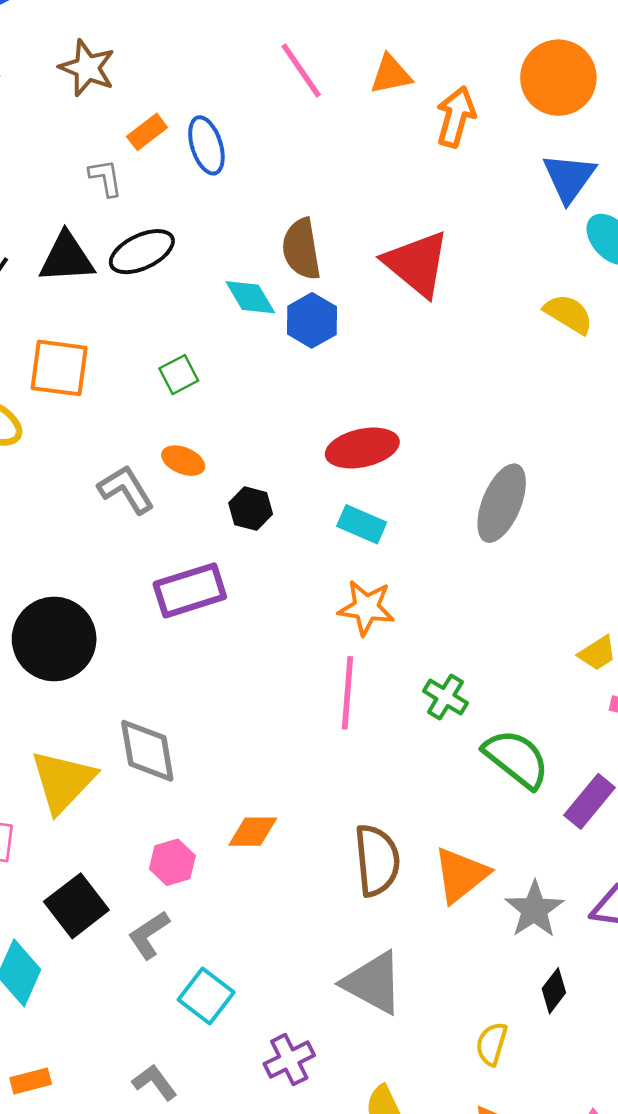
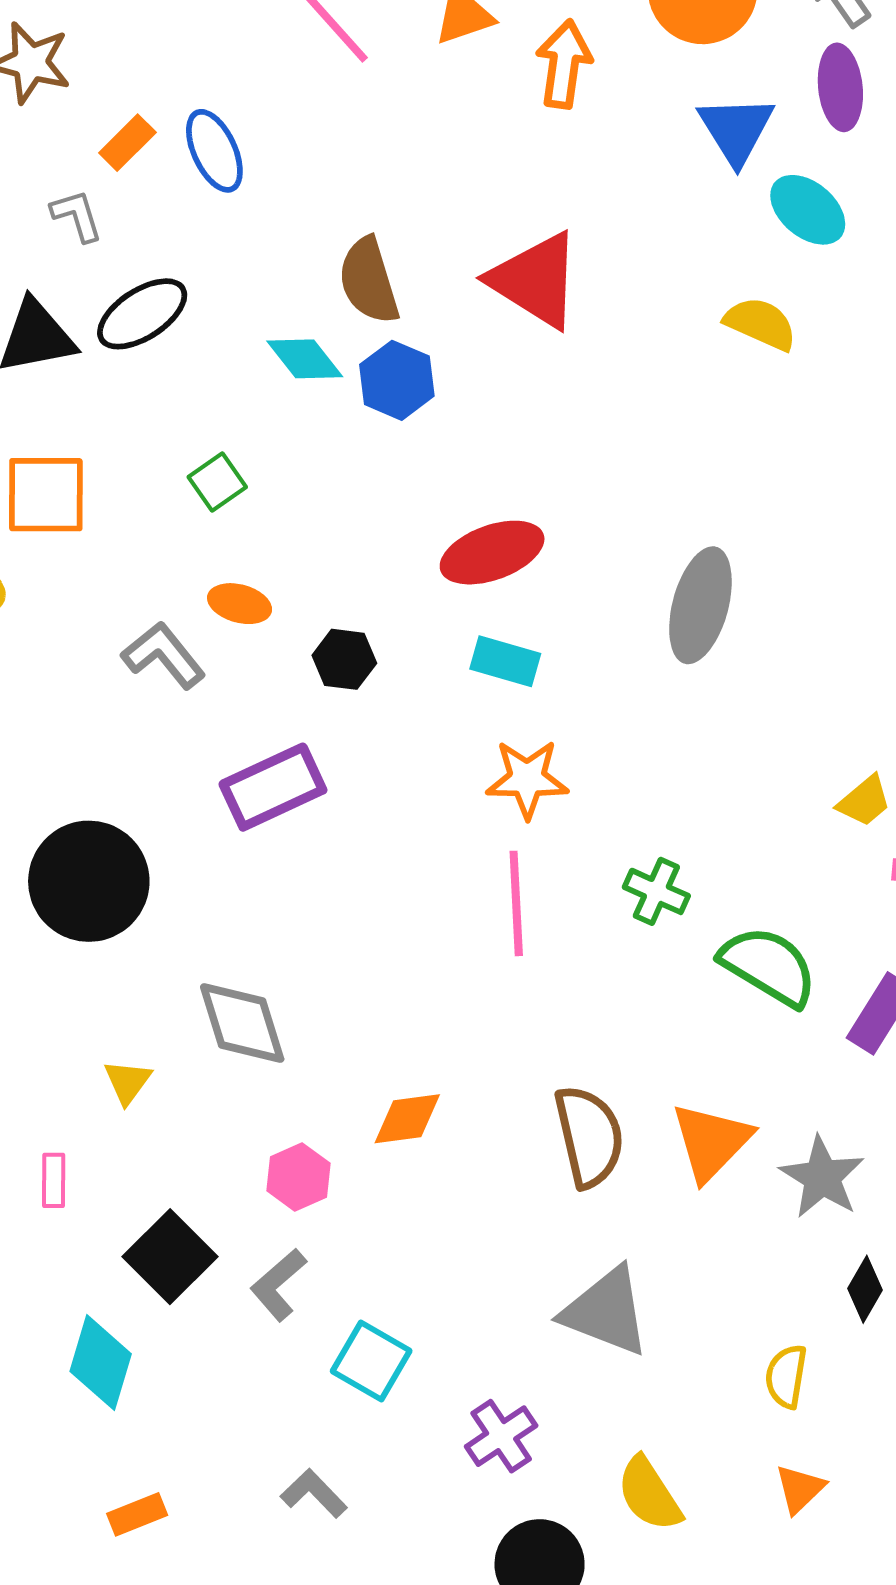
yellow triangle: (63, 781) -> (128, 1082), size x0.5

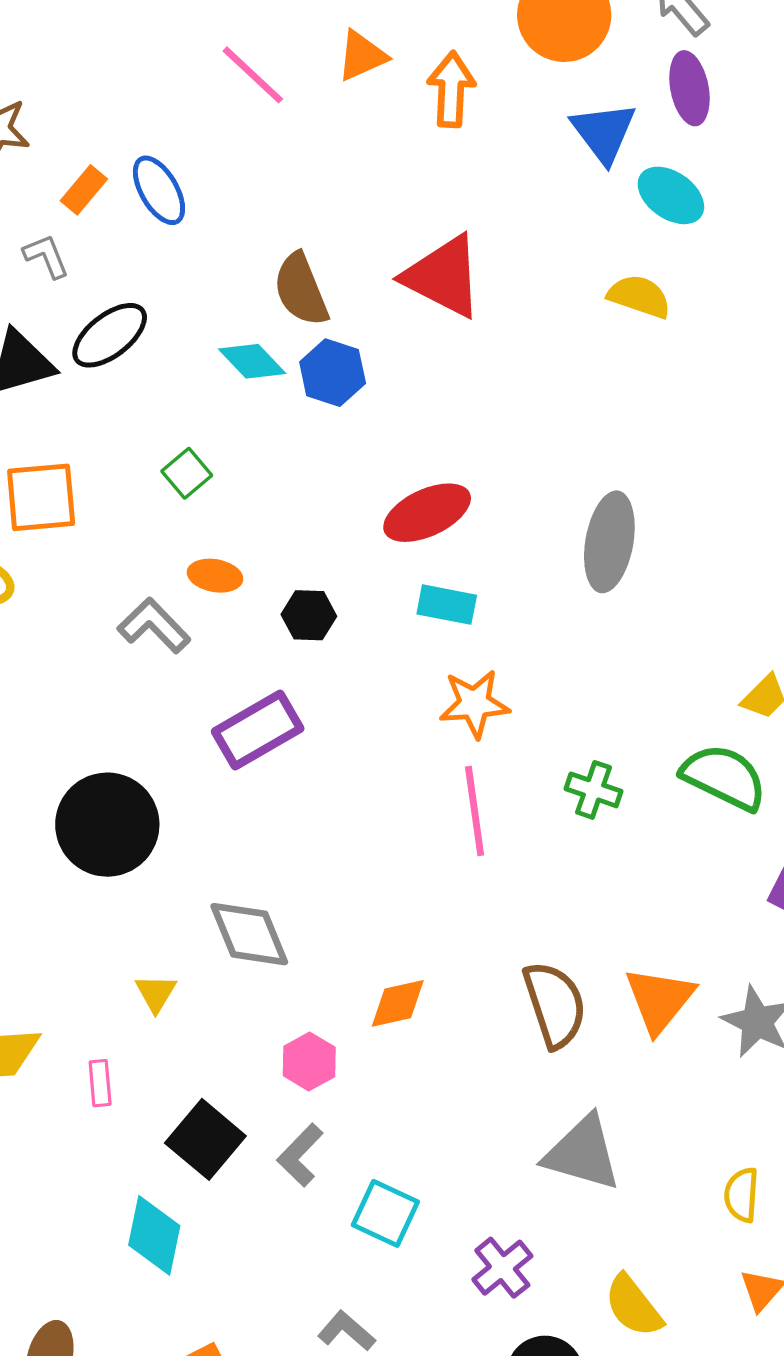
green semicircle: (769, 966) -> (724, 777), moved

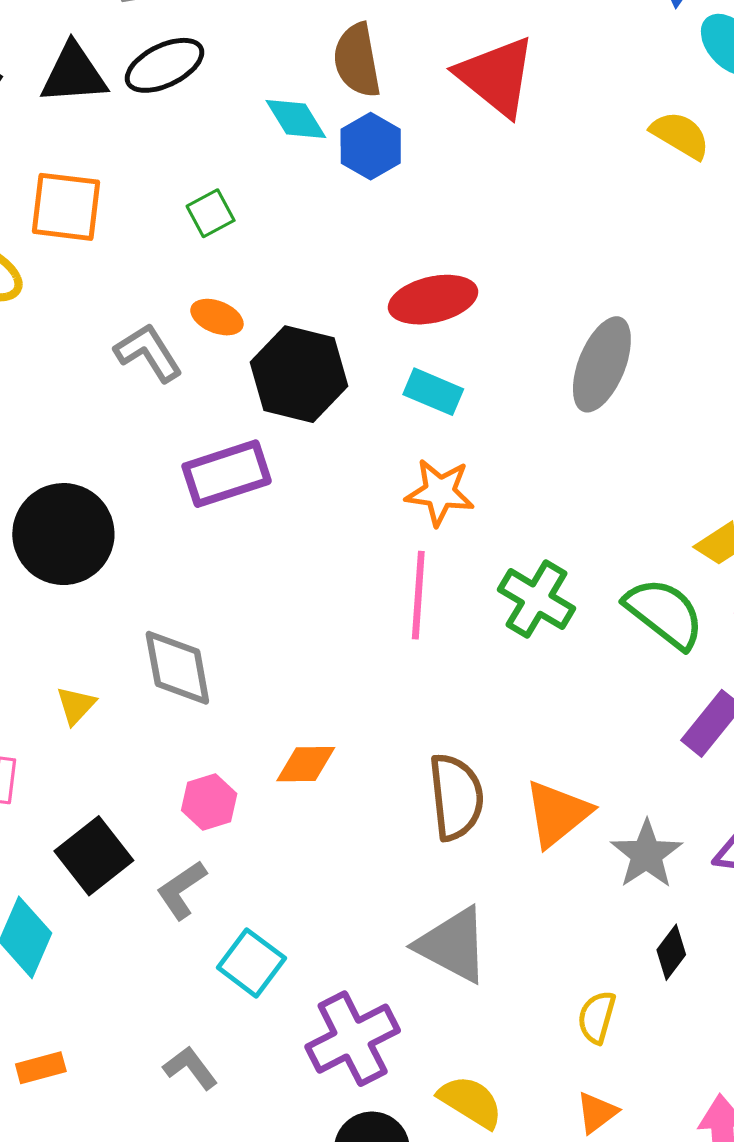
black hexagon: (309, 615) -> (299, 374), size x1.8
green cross: (594, 790) -> (537, 599), size x1.4
purple cross: (502, 1268) -> (353, 1039), size x1.5
yellow semicircle: (633, 1306) -> (471, 1102), turned 148

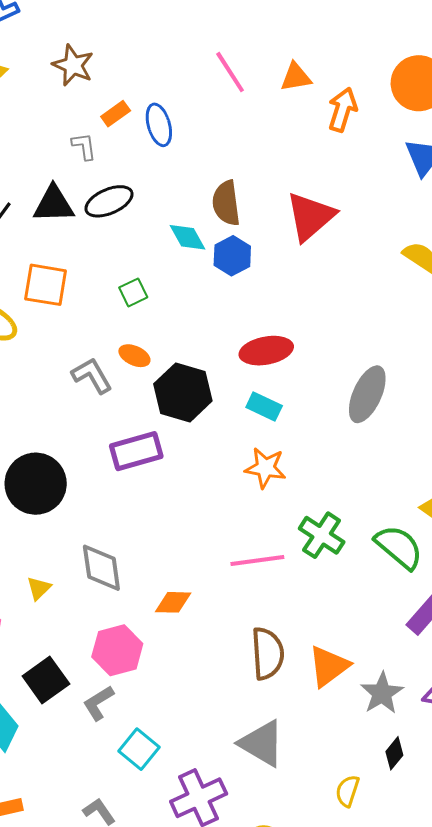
red triangle: (496, 76) -> (310, 216), turned 38
pink line: (418, 595) -> (257, 560), moved, turned 76
orange diamond: (306, 764) -> (173, 602), moved
pink hexagon: (209, 802) -> (117, 650), size x1.5

